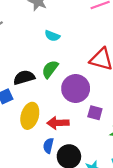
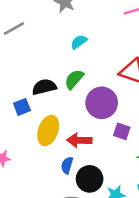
cyan semicircle: (52, 36) -> (79, 42), turned 120

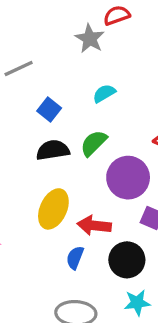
blue square: (22, 107) -> (49, 109), moved, turned -35
black circle: (90, 179) -> (127, 260), moved

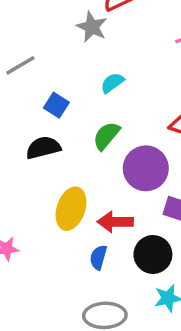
black semicircle: (53, 150) -> (43, 148), moved

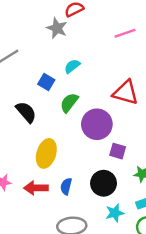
blue square: (56, 105) -> (46, 82), moved
black semicircle: (43, 148) -> (26, 112), turned 65
red arrow: (115, 222) -> (36, 188), moved

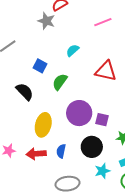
cyan semicircle: (72, 66) -> (73, 50), moved
purple circle: (97, 124) -> (79, 113), moved

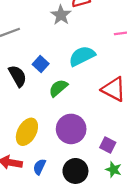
cyan semicircle: (73, 50) -> (82, 56), size x1.6
black semicircle: (25, 92) -> (18, 76), moved
purple square: (102, 120) -> (108, 145), moved

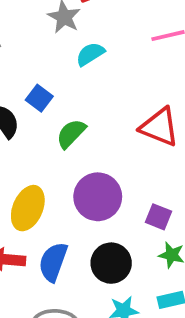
cyan semicircle: (82, 56) -> (90, 54), moved, size x0.7
blue semicircle: (39, 167) -> (53, 262), size x1.5

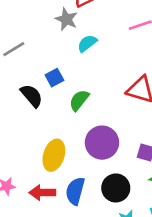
blue square: (39, 98) -> (54, 78), turned 30

